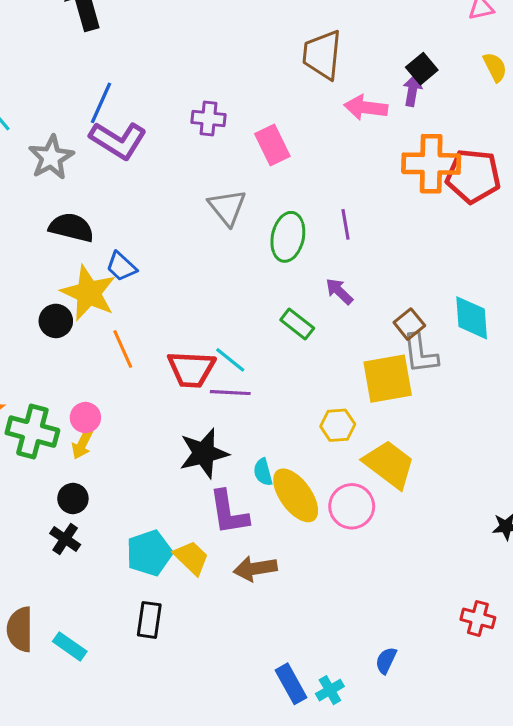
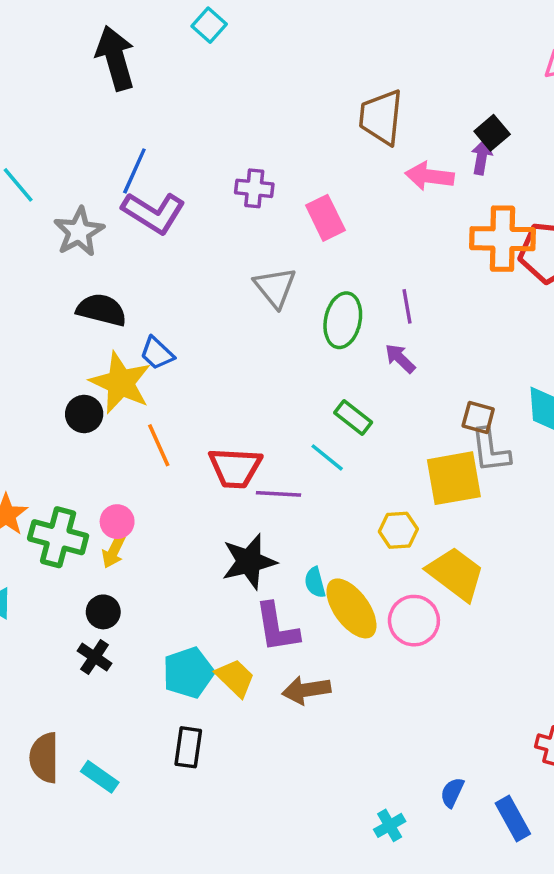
purple arrow: (339, 291) -> (400, 358), moved
brown square: (409, 324) -> (478, 417), turned -36
cyan line: (230, 360) -> (327, 457), moved
blue rectangle: (291, 684) -> (513, 818), moved

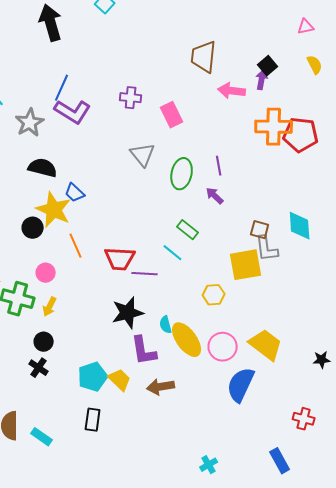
pink circle: (117, 522) -> (46, 273), moved
yellow trapezoid: (456, 574) -> (266, 345), moved
blue semicircle: (452, 792) -> (241, 385), moved, size x2.0

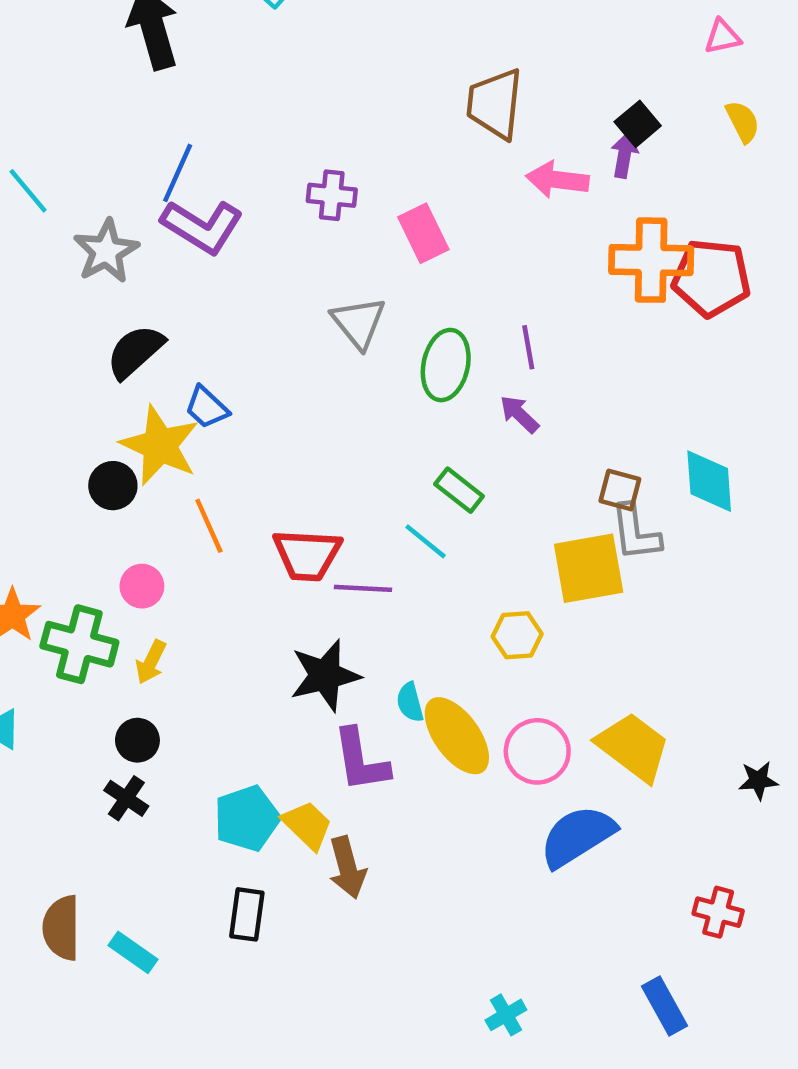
black semicircle: (43, 168) -> (135, 352), turned -56
blue semicircle: (241, 385) -> (577, 836), turned 33
brown arrow: (161, 387) -> (347, 868), moved, turned -96

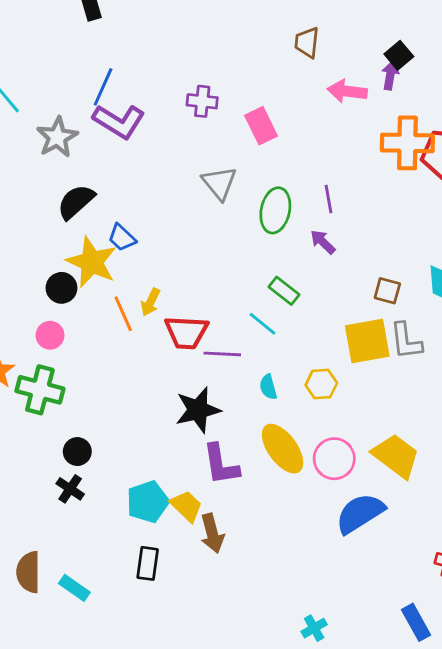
brown trapezoid: (495, 104) -> (307, 42), size x0.7
gray L-shape: (635, 533) -> (406, 341), moved
pink circle: (142, 586) -> (50, 335), moved
yellow arrow: (151, 662) -> (150, 302), moved
cyan semicircle: (410, 702) -> (268, 387), moved

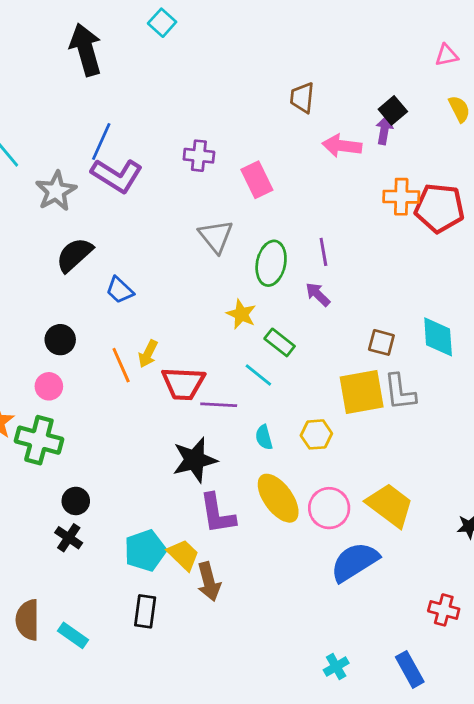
orange cross: (407, 143) -> (401, 197), size x0.7
yellow star: (92, 262) -> (241, 314), moved, size x0.6
cyan cross: (314, 628) -> (336, 667), moved

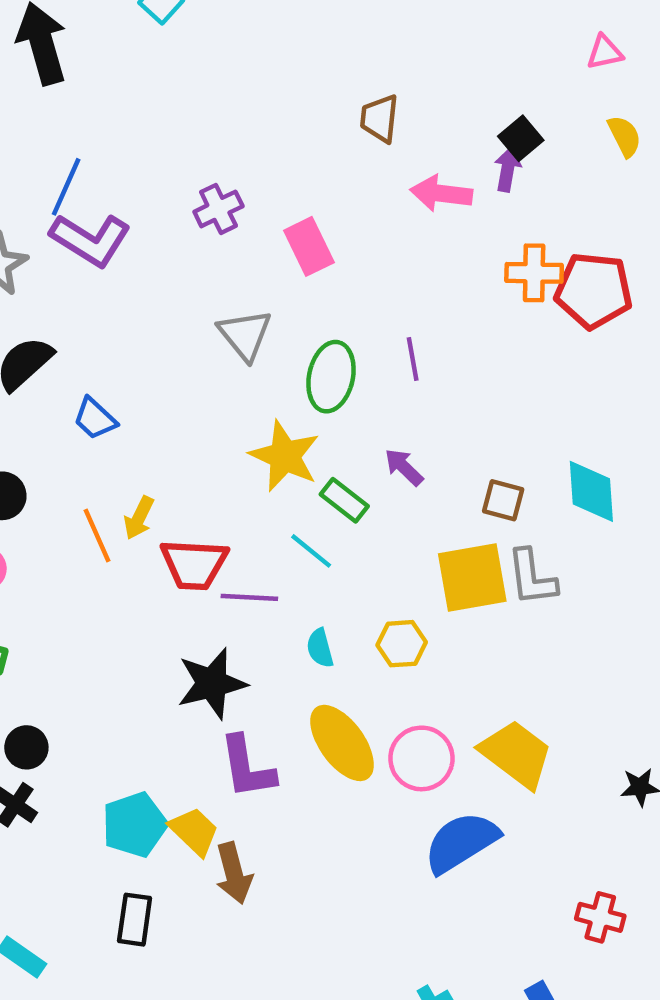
purple cross: (199, 156) -> (218, 209), turned -32
purple arrow: (318, 294) -> (404, 467), moved
yellow star: (241, 314) -> (285, 456), size x1.5

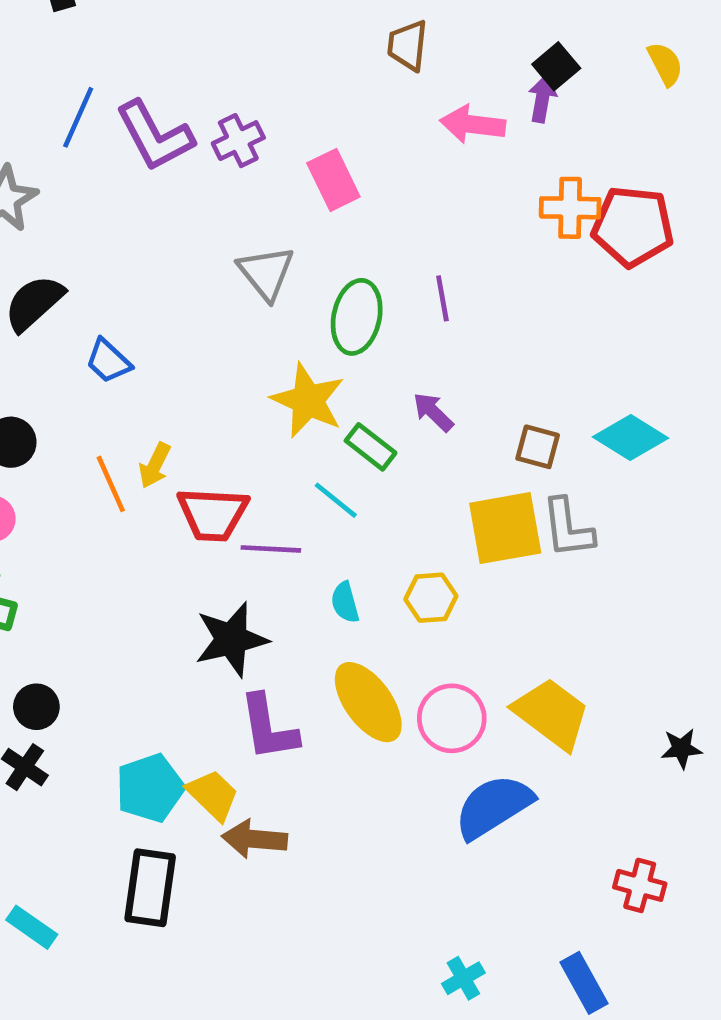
purple L-shape: (90, 240) -> (155, 136), moved, turned 30
cyan diamond: (591, 491) -> (630, 438), turned -54
brown arrow: (234, 873) -> (255, 839), turned 110
black rectangle: (135, 920) -> (150, 888), size x1.4

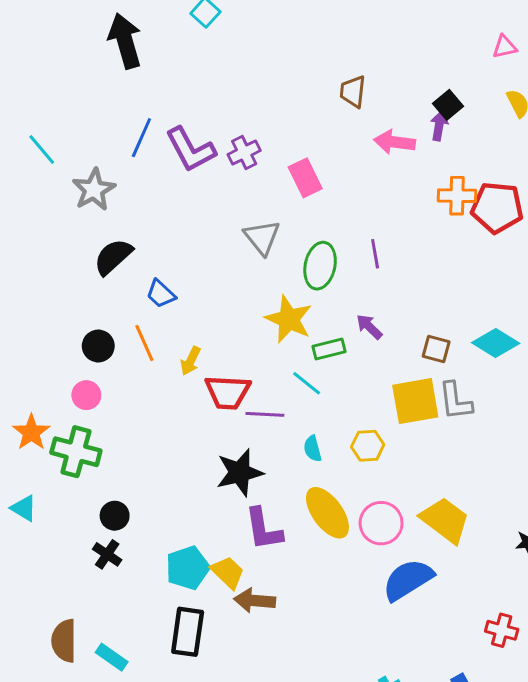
green rectangle: (371, 447) -> (329, 349), turned -52
orange line: (111, 484) -> (144, 343), moved

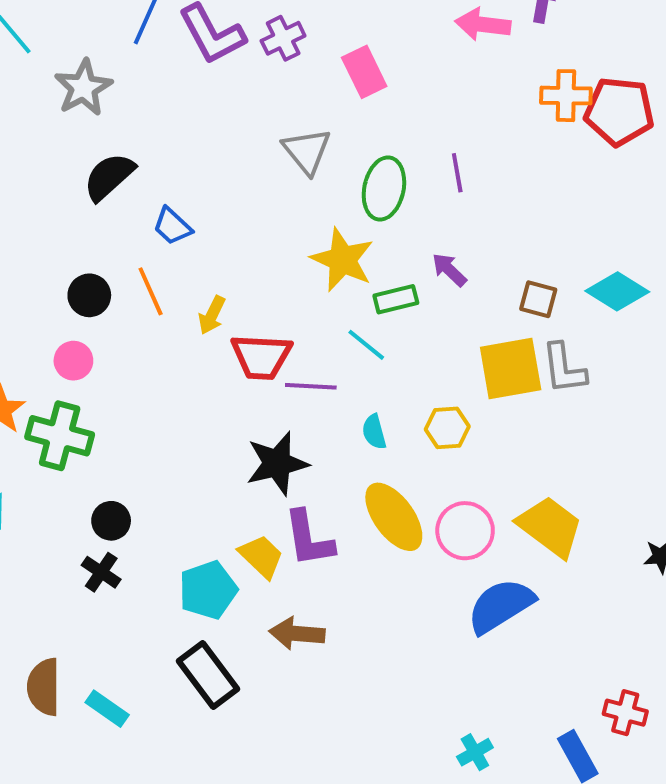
yellow trapezoid: (228, 572) -> (261, 556), moved
red cross: (502, 630) -> (625, 713), moved
black rectangle: (188, 632) -> (208, 675), turned -45

